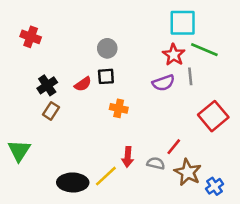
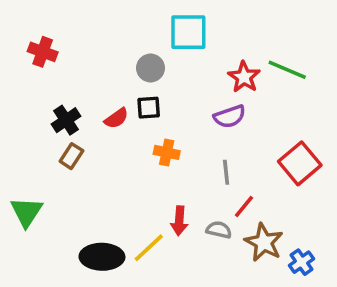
cyan square: (183, 23) -> (188, 32), moved
gray line: (190, 76) -> (226, 172), moved

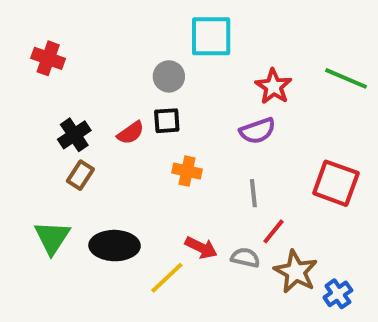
green line: (287, 70) -> (346, 78), moved
red square: (300, 163) -> (336, 183), turned -30
green triangle: (26, 212) -> (52, 237), moved
red arrow: (179, 221) -> (201, 248), turned -68
black ellipse: (102, 257) -> (115, 246), moved

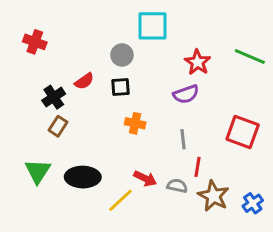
red semicircle: (131, 133) -> (84, 81), moved
red line: (274, 231) -> (198, 167), turned -30
blue cross: (338, 294) -> (253, 203), moved

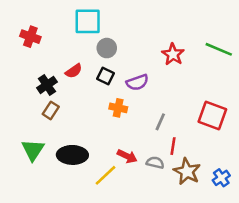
cyan square: (152, 26) -> (88, 21), moved
black square: (121, 87) -> (106, 76), turned 30
purple semicircle: (186, 94) -> (137, 82), moved
gray line: (183, 139) -> (160, 122), turned 30

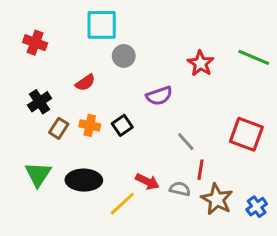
black square: (106, 76) -> (122, 125), moved, turned 30
black cross: (47, 85) -> (40, 102), moved
orange cross: (118, 108) -> (90, 125), moved
gray line: (160, 122) -> (186, 142), turned -66

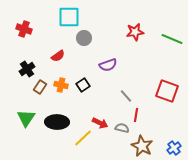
red star: (201, 63) -> (135, 32), moved, turned 30
brown star: (217, 199) -> (142, 146), moved
blue cross: (257, 207) -> (174, 148), moved

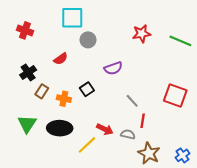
orange cross: (61, 85) -> (64, 99), moved

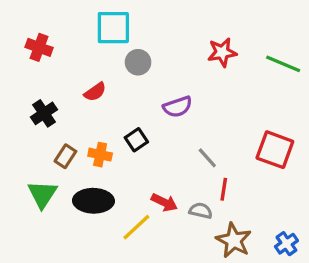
brown rectangle: (42, 91) -> (65, 156), moved

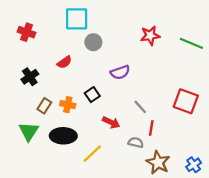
red arrow: (164, 202) -> (111, 122), moved

